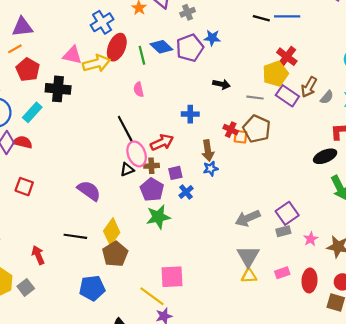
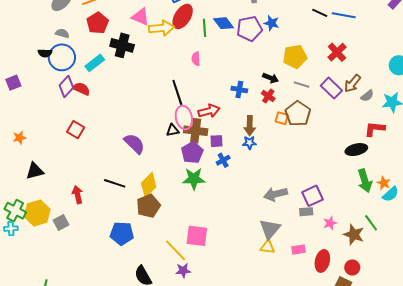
yellow pentagon: (275, 74) -> (295, 56), moved
black arrow: (221, 84) -> (271, 78), moved
red cross: (231, 130) -> (268, 96), moved
brown cross: (151, 166) -> (196, 131), size x1.6

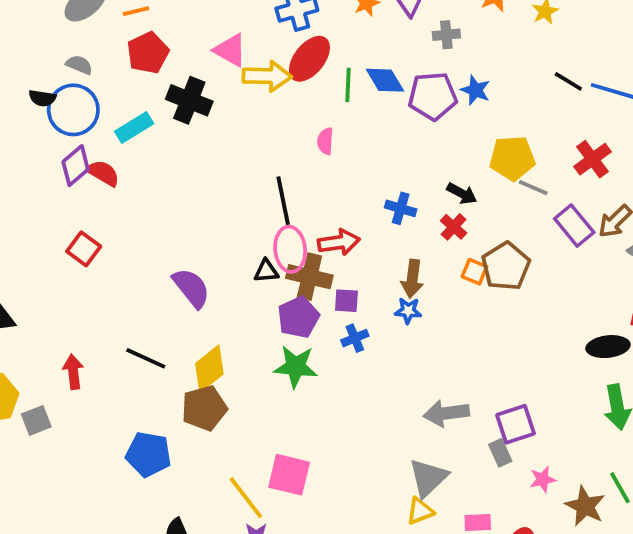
gray line: (301, 85) -> (533, 188), moved
gray rectangle: (306, 212) -> (500, 453), turned 64
yellow triangle: (268, 247) -> (420, 511), turned -35

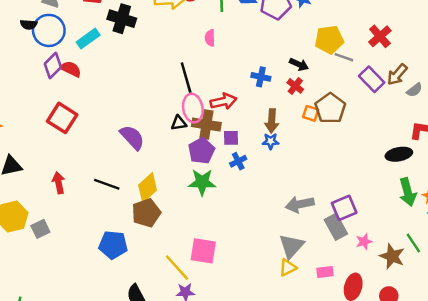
red square: (84, 249) -> (62, 118), size x1.4
red arrow: (73, 372) -> (59, 183), moved
gray rectangle: (500, 453) -> (336, 227), size x1.5

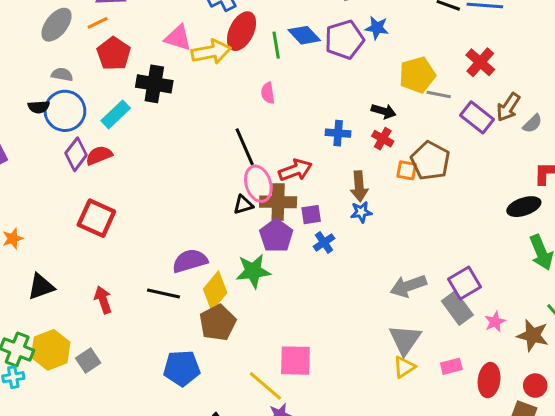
red semicircle: (71, 69) -> (99, 155), turned -40
purple semicircle: (132, 137) -> (190, 261), moved, turned -56
green star: (202, 182) -> (253, 271), moved

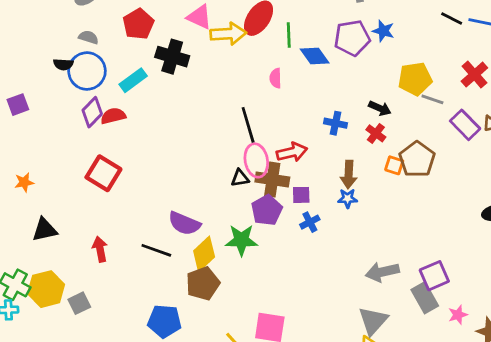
blue diamond: (304, 35) -> (315, 56), moved
purple semicircle: (190, 261) -> (184, 223), turned -148

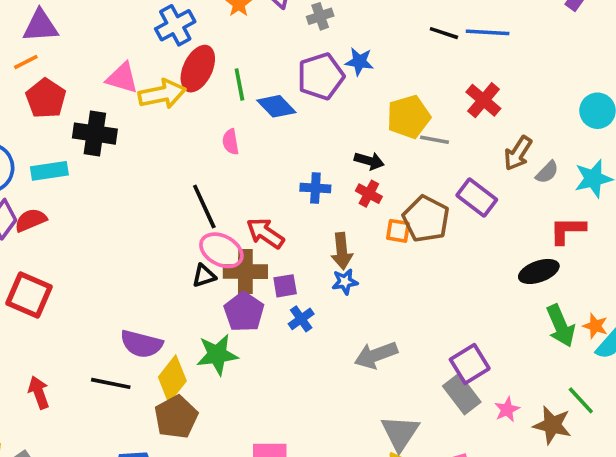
cyan rectangle: (133, 80) -> (49, 171), turned 36
purple rectangle: (465, 125) -> (477, 197), moved
red arrow: (292, 152) -> (265, 233), turned -124
pink ellipse: (256, 160) -> (221, 250), turned -44
gray arrow: (382, 272) -> (376, 355), moved

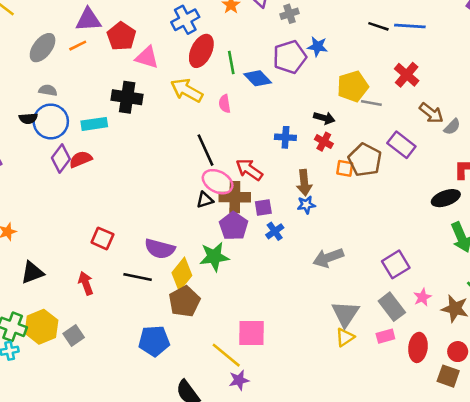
yellow arrow: (162, 94) -> (187, 90), moved, turned -140
red pentagon: (46, 98) -> (121, 36), moved
brown arrow: (518, 153) -> (431, 113), turned -85
red square: (29, 295) -> (102, 238), moved, size x0.7
gray rectangle: (462, 394) -> (392, 307), moved

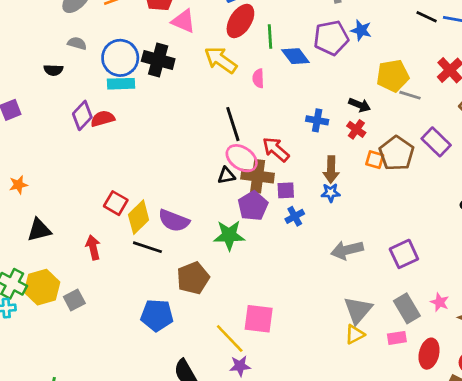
blue circle: (51, 121) -> (120, 58), moved
purple square: (396, 264) -> (404, 254), moved
yellow diamond: (182, 274) -> (139, 217), moved
pink star: (422, 297) -> (440, 302), turned -30

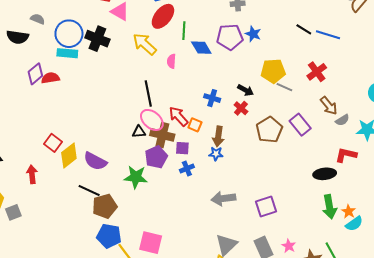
black semicircle: (53, 70) -> (18, 37), size x1.5
orange square: (375, 160) -> (195, 125), moved
black line: (147, 247) -> (89, 191), moved
blue pentagon: (157, 315) -> (109, 236), moved

